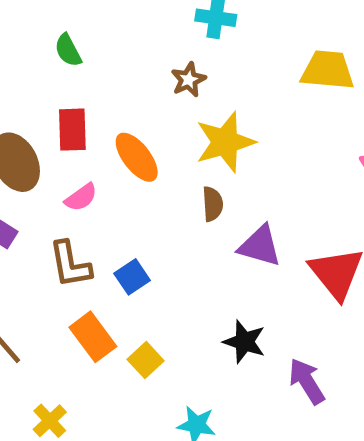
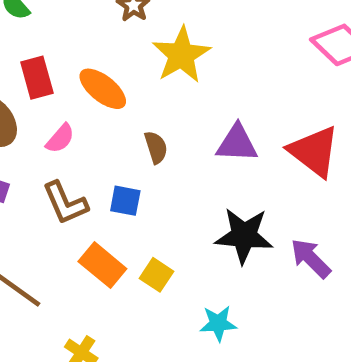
brown semicircle: (213, 204) -> (156, 147), moved
blue square: (132, 277) -> (125, 201), turned -32
black star: (244, 342) -> (244, 236), size x1.4

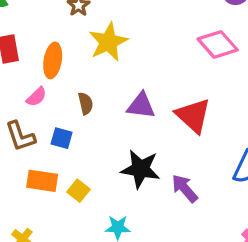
orange ellipse: (103, 89) -> (53, 60), turned 56
pink semicircle: (60, 138) -> (37, 97), moved
orange rectangle: (102, 265) -> (42, 181), turned -36

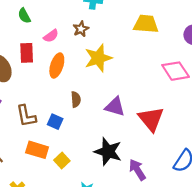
pink semicircle: (37, 97) -> (51, 36), moved

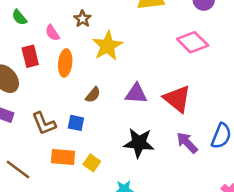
pink semicircle: (51, 36) -> (52, 33), turned 105
brown semicircle: (76, 99) -> (93, 95), turned 56
purple arrow: (137, 170) -> (187, 143), moved

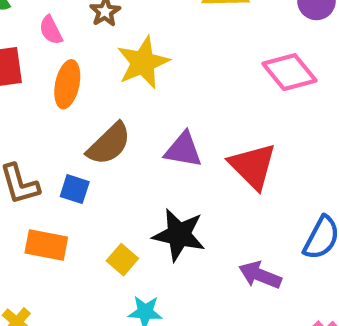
brown semicircle: (93, 95) -> (109, 144), size x1.6
purple arrow: (187, 143) -> (260, 275), moved, turned -30
yellow square: (92, 163) -> (122, 260), moved

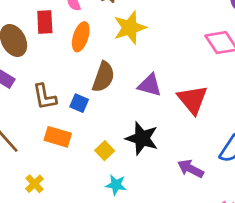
brown semicircle: (109, 144) -> (103, 77), turned -32

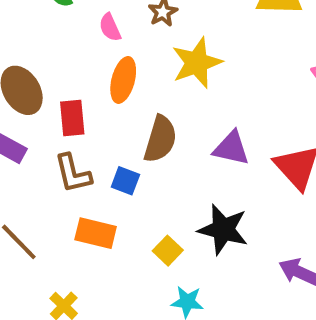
red rectangle: (45, 22) -> (72, 118), moved

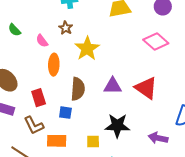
red rectangle: (72, 118) -> (39, 98), moved
brown L-shape: (73, 173) -> (34, 125), moved
yellow square: (168, 251) -> (93, 142), turned -32

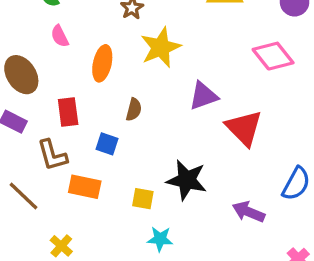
pink semicircle: (42, 41) -> (60, 36), moved
purple triangle: (113, 86) -> (203, 96), moved, turned -30
brown semicircle: (78, 89) -> (134, 110), size x0.6

